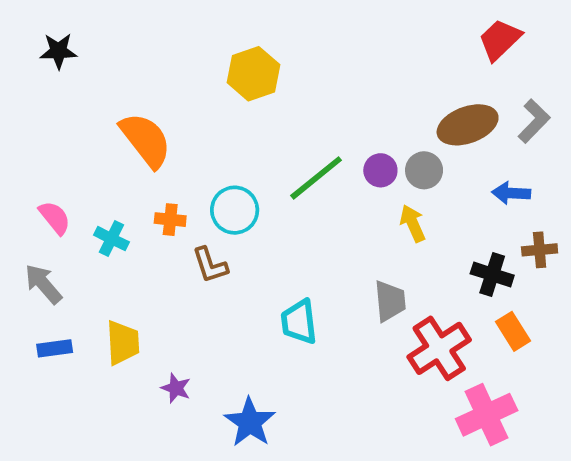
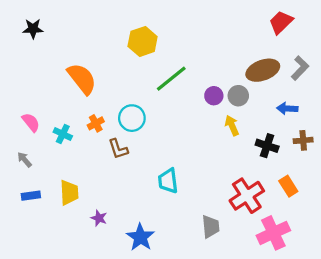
green line: (316, 178) -> (171, 79), moved
orange cross: (170, 220) -> (96, 123), turned -35
black cross: (492, 274) -> (267, 146), moved
gray arrow: (43, 284) -> (24, 160), size x0.7
gray trapezoid: (390, 301) -> (211, 227), moved

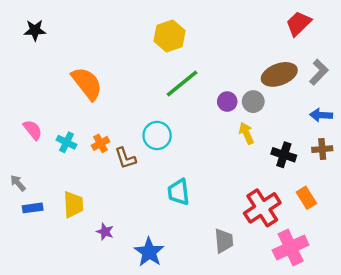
yellow hexagon: (143, 41) -> (170, 36), moved
blue arrow: (287, 108) -> (321, 115), moved
cyan circle: (132, 118) -> (157, 135), moved
orange cross: (96, 123) -> (101, 143), moved
gray arrow: (24, 160) -> (18, 183), moved

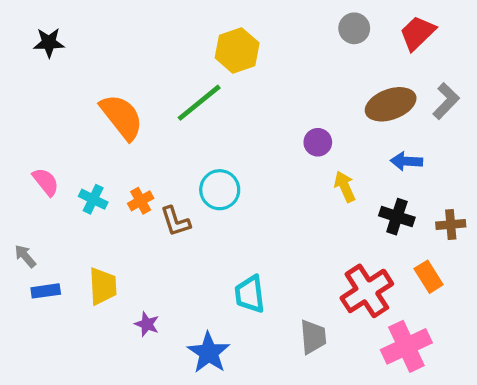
green line: (182, 83) -> (199, 103), moved
gray circle: (253, 102) -> (354, 28), moved
blue arrow: (321, 115) -> (406, 161), moved
brown cross: (322, 149) -> (451, 225), moved
cyan trapezoid: (179, 192) -> (250, 294), moved

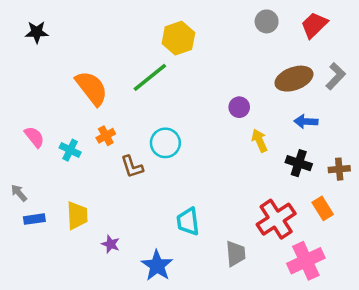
orange cross: (141, 201) -> (106, 136), moved

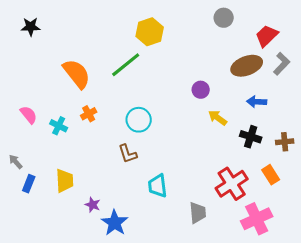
red trapezoid: (314, 25) -> (267, 36), moved
yellow arrow: (259, 141) -> (218, 118), turned -30
brown L-shape: (132, 167) -> (128, 154), moved
blue rectangle: (34, 219) -> (29, 184), turned -60
blue star: (157, 266) -> (115, 223), moved

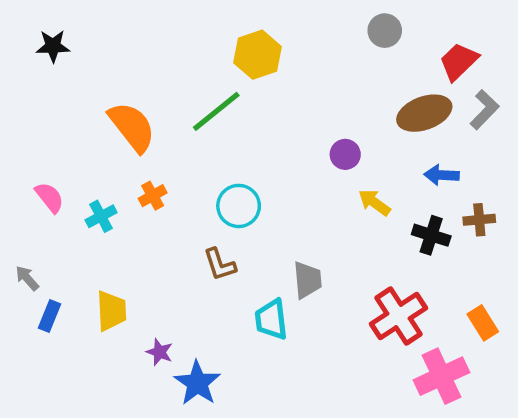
cyan cross: (59, 126) -> (101, 216), turned 36
brown cross: (285, 142) -> (479, 220), moved
orange rectangle: (271, 175) -> (483, 323), moved
gray trapezoid: (198, 213) -> (307, 280), moved

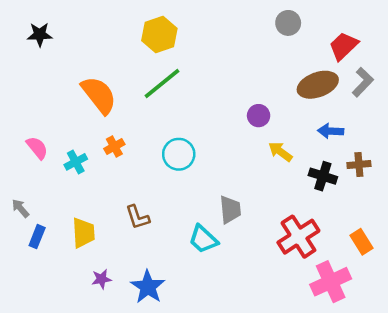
yellow hexagon: (258, 55) -> (159, 35), moved
brown L-shape: (220, 264) -> (138, 217), moved
cyan trapezoid: (271, 319) -> (203, 239), turned -40
purple star: (159, 352) -> (101, 279), moved, turned -30

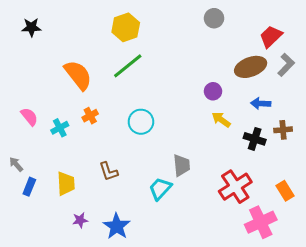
gray circle: (288, 23) -> (214, 18), moved
purple circle: (259, 116) -> (213, 91), moved
cyan trapezoid: (203, 239) -> (160, 189), turned 90

